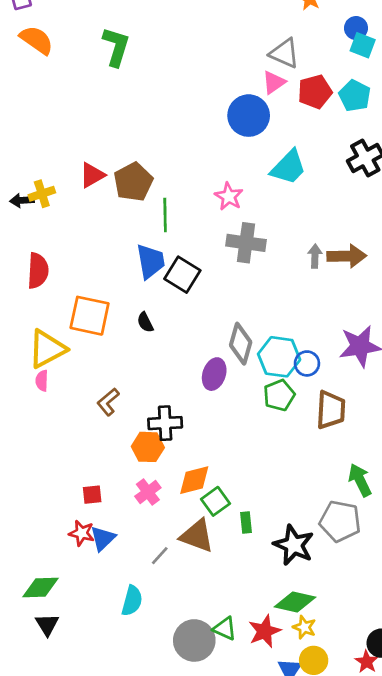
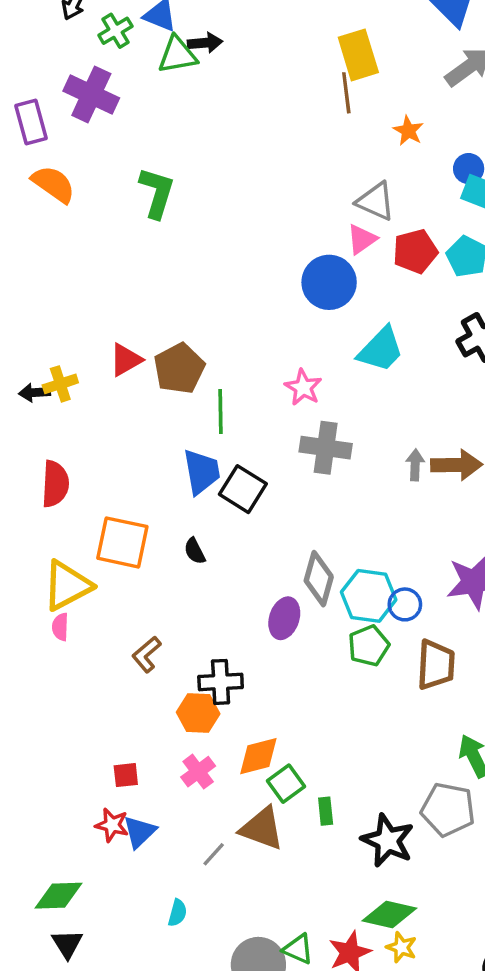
cyan semicircle: (132, 601) -> (177, 913), size x0.7

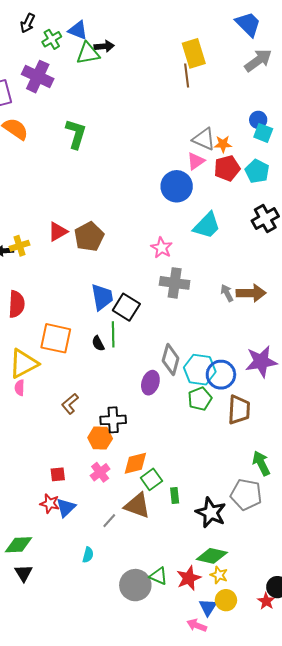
orange star: (408, 131) -> (223, 144), moved, turned -30
green line: (221, 412) -> (113, 334), moved
gray arrow: (415, 465) -> (227, 293), turned -30
blue circle: (405, 604) -> (221, 375), size x1.5

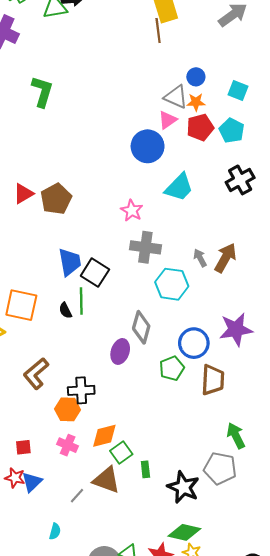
blue circle: (258, 120) -> (196, 77), moved
brown arrow: (251, 293) -> (225, 258), turned -60
cyan hexagon: (200, 370) -> (172, 284), moved
brown L-shape: (70, 404) -> (36, 374), size x1.4
pink cross: (100, 472) -> (68, 445), turned -30

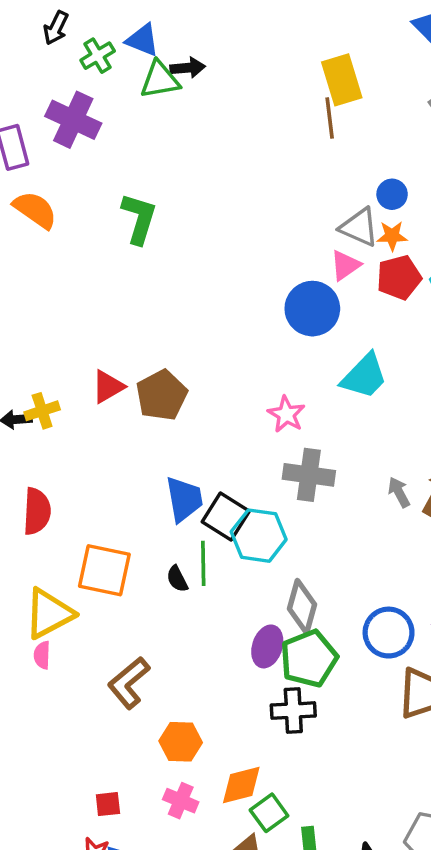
cyan hexagon: (172, 284) -> (259, 536), moved
green pentagon: (172, 368) -> (309, 659), moved, size x1.4
black cross: (81, 390) -> (293, 711), moved

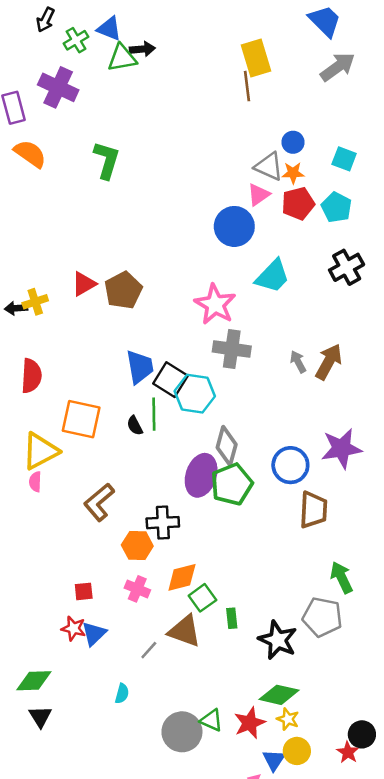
pink star: (286, 414) -> (215, 304), size x1.5
purple ellipse: (267, 646) -> (201, 475), size x1.4
black cross: (293, 711) -> (163, 523), moved

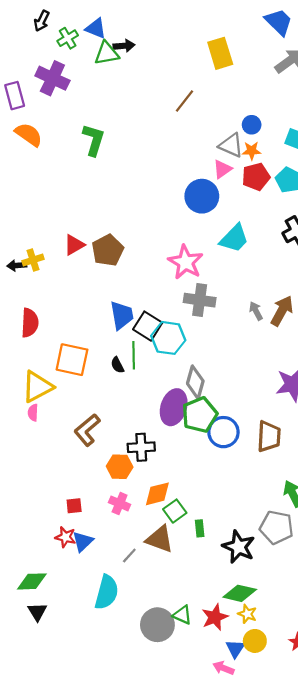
brown line: (247, 86) -> (184, 101), moved, turned 45
blue circle: (290, 465) -> (223, 432), moved
cyan semicircle: (122, 694) -> (107, 592), size x2.0

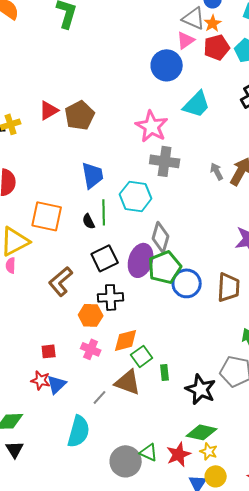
orange star: (252, 151) -> (213, 23), turned -30
black square: (148, 326) -> (105, 258), moved, turned 32

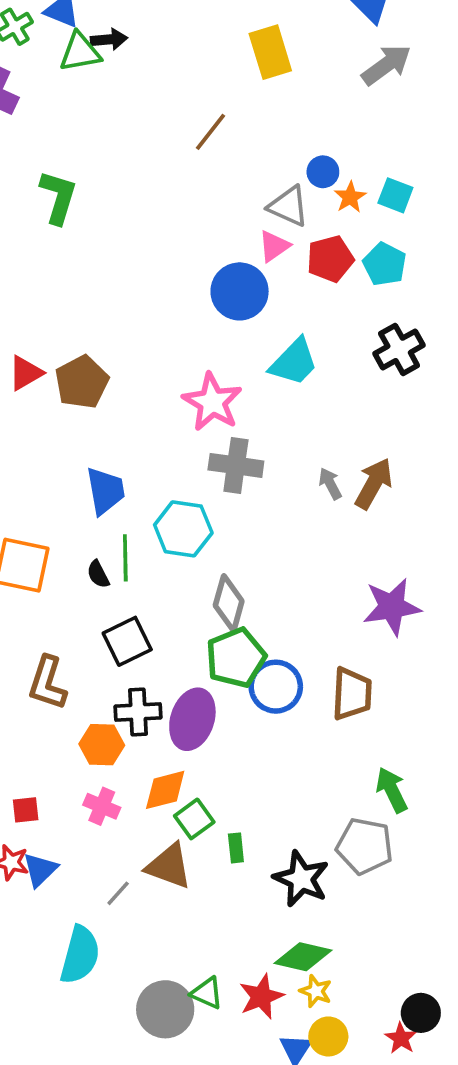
orange star: (213, 23) -> (350, 197), moved
purple ellipse: (141, 260) -> (192, 719), moved
brown L-shape: (61, 281) -> (47, 683), turned -32

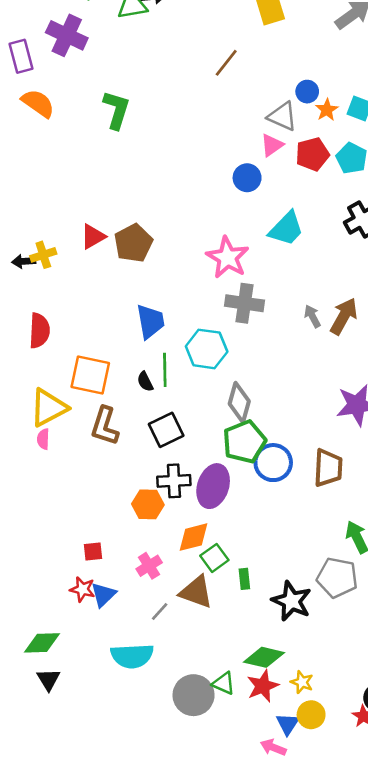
blue circle: (240, 291) -> (247, 178), size x0.7
brown L-shape: (47, 683) -> (105, 426), moved
pink cross: (102, 806) -> (149, 566), moved, turned 35
cyan semicircle: (80, 955) -> (132, 656), turned 72
green diamond: (303, 957) -> (264, 657), moved

